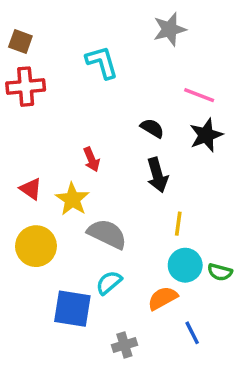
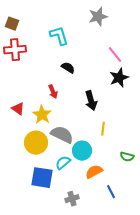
pink line: (199, 95) -> (115, 55), turned 30
black semicircle: (152, 128) -> (68, 68), moved
yellow circle: (36, 246) -> (36, 143), moved
cyan circle: (185, 265) -> (82, 151), moved

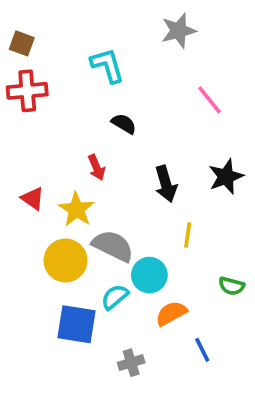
black star: (119, 78) -> (226, 177), moved

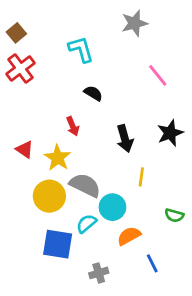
brown square: (22, 43) -> (16, 33), turned 30
red cross: (27, 91) -> (21, 69), turned -32

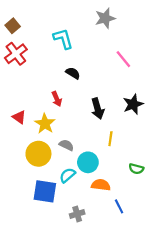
gray semicircle: (85, 185) -> (66, 145), size x0.6
orange semicircle: (129, 236) -> (101, 185), turned 36

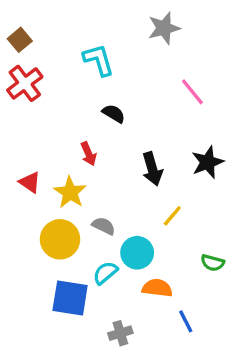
yellow line: (110, 139) -> (172, 216), turned 32

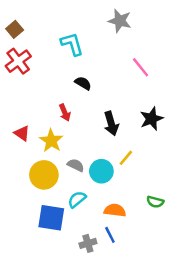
gray star: (164, 28) -> (120, 21), turned 30
cyan circle: (137, 253) -> (101, 171), moved
green semicircle: (213, 263) -> (155, 202), moved
blue line: (186, 321) -> (110, 235), moved

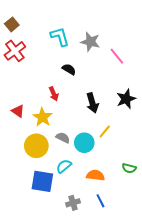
gray star: (120, 21) -> (90, 42), moved
blue line: (110, 235) -> (101, 201), moved

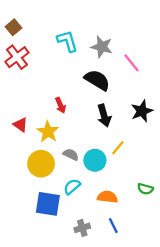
black semicircle: (69, 69) -> (97, 80), moved, size x1.6

